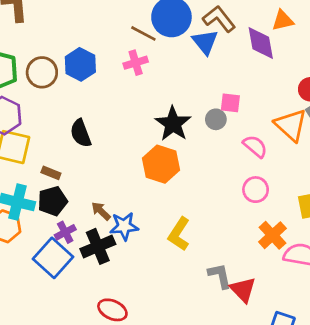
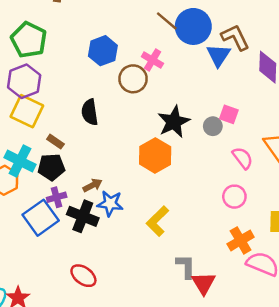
brown line: (143, 33) -> (167, 21), moved
pink cross: (136, 63) -> (152, 60), turned 35
brown circle: (42, 72) -> (133, 79), moved
brown arrow: (101, 211) -> (92, 185), turned 96
black cross: (98, 246) -> (83, 216), turned 32

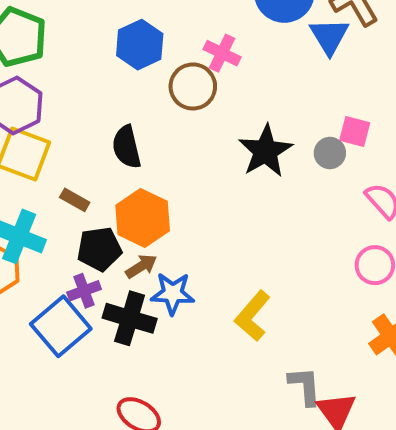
orange hexagon: (155, 155) -> (143, 218), moved
black pentagon: (51, 167) -> (99, 249), moved

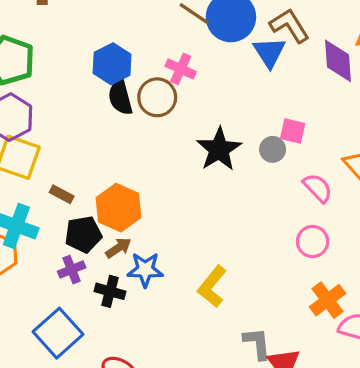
black semicircle: (127, 147) -> (120, 97), moved
black cross: (130, 318) -> (110, 291), size x0.7
blue square: (61, 326) -> (58, 333), moved

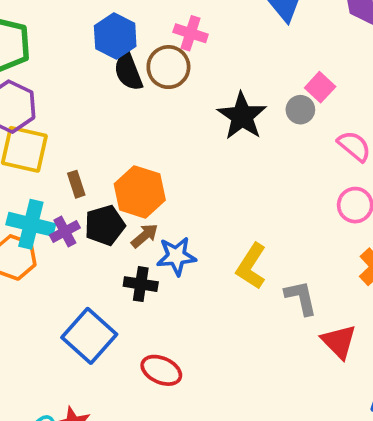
pink square: (293, 131) -> (320, 87), turned 36
brown rectangle: (62, 194) -> (76, 184), turned 50
purple cross: (72, 270) -> (65, 232), moved
gray L-shape: (257, 343) -> (301, 298), moved

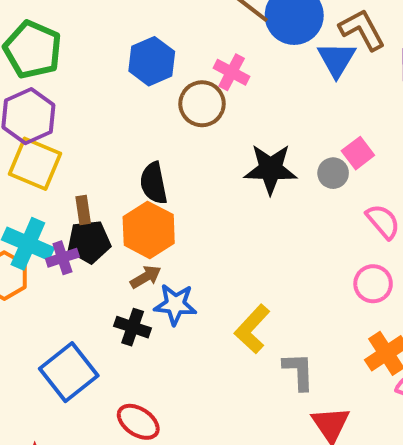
black semicircle: (128, 71) -> (154, 183), moved
black star: (242, 116) -> (270, 169), turned 30
black pentagon: (105, 225) -> (89, 242), moved

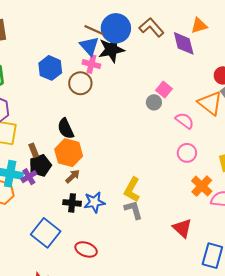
blue triangle: (336, 59) -> (89, 46), moved
black star: (270, 169) -> (111, 49), moved
blue star: (175, 304) -> (94, 202), moved
gray L-shape: (299, 371) -> (133, 210), moved

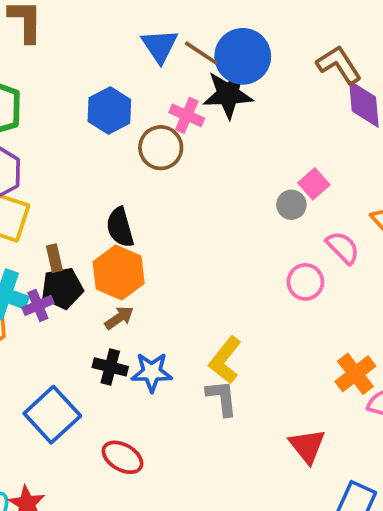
brown L-shape: (151, 27) -> (339, 65), moved
blue triangle: (89, 46) -> (160, 46), moved
pink circle: (187, 153) -> (305, 282), moved

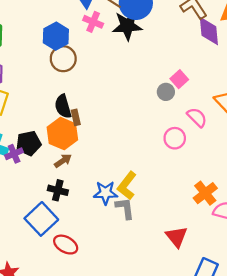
pink cross: (187, 115) -> (93, 22), moved
brown circle: (161, 148) -> (63, 59), moved
brown rectangle: (54, 258) -> (76, 117), moved
blue star: (152, 372) -> (105, 193), moved
blue square: (52, 415) -> (41, 219), moved

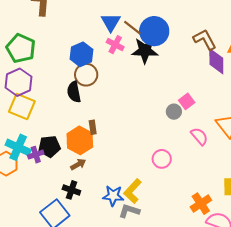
black semicircle: (63, 106) -> (74, 92), moved
pink circle: (175, 138) -> (162, 159), moved
gray L-shape: (125, 208) -> (129, 211), turned -70

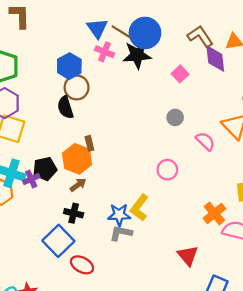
pink square: (187, 101) -> (180, 74), moved
gray L-shape: (129, 211) -> (121, 233), moved

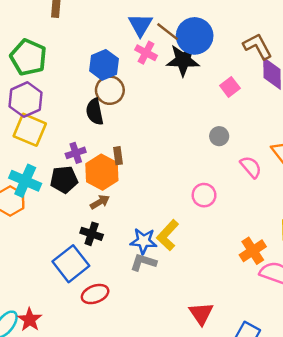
purple cross: (31, 179) -> (76, 153), moved
red triangle: (188, 256) -> (201, 314), moved
red ellipse: (82, 265) -> (95, 294), turned -55

